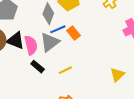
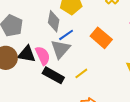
orange rectangle: (74, 33) -> (101, 38), moved, size x1.5
black rectangle: (38, 67) -> (53, 75), size x1.5

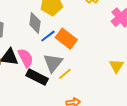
orange rectangle: (101, 38) -> (66, 39), moved
gray triangle: (60, 49) -> (53, 63), moved

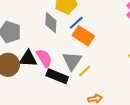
blue line: (48, 36) -> (76, 23), moved

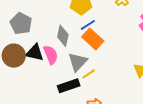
gray diamond: (51, 23) -> (63, 36), moved
black rectangle: (57, 76) -> (69, 86), moved, turned -50

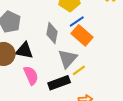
pink semicircle: (51, 55) -> (31, 75), moved

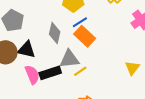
gray triangle: (68, 59) -> (69, 59), turned 40
black rectangle: (59, 83) -> (50, 73), moved

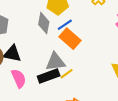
gray diamond: (55, 33) -> (44, 23), moved
black rectangle: (50, 73) -> (49, 76), moved

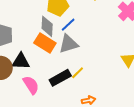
orange rectangle: (70, 39) -> (45, 43), moved
gray triangle: (55, 62) -> (68, 44), moved

